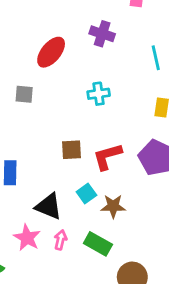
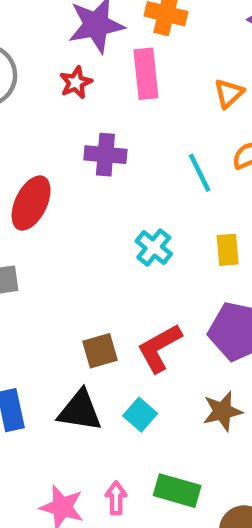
cyan cross: (99, 94) -> (154, 247), moved, turned -30
black triangle: (49, 206) -> (80, 411), moved
brown star: (113, 206) -> (222, 411), moved

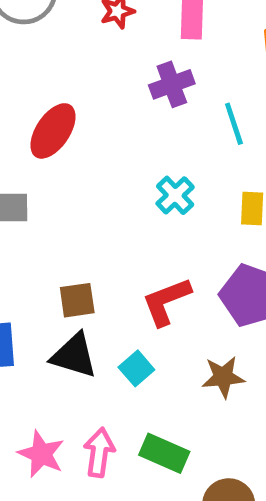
purple cross: (105, 155) -> (172, 84), moved, turned -33
brown square: (100, 351) -> (77, 300), moved
pink arrow: (116, 498) -> (99, 452), size x1.4

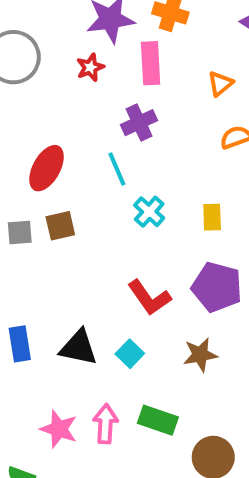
cyan line: (234, 124) -> (117, 169), moved
brown square: (77, 300) -> (60, 226), moved
red L-shape: (166, 301) -> (149, 298), turned -99

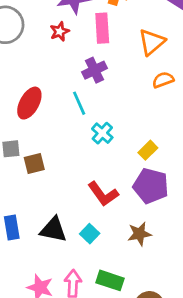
orange triangle: (220, 84) -> (152, 42), size x1.5
yellow rectangle: (212, 217) -> (148, 150), moved, turned 48
brown square: (60, 226) -> (34, 163), moved

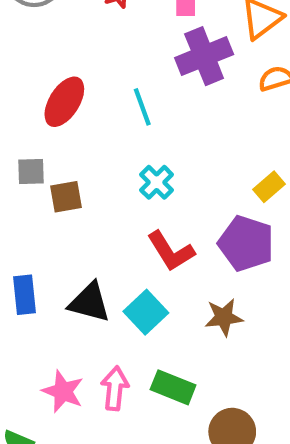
purple cross: (94, 70) -> (204, 56), moved, size x1.4
cyan cross: (102, 133) -> (157, 182), moved
yellow rectangle: (148, 150) -> (269, 187), moved
cyan square: (90, 234) -> (146, 312), size x1.4

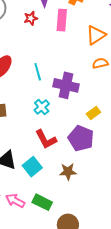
purple cross: (204, 56) -> (66, 85), moved, turned 30
pink arrow: (115, 388) -> (15, 201), turned -72

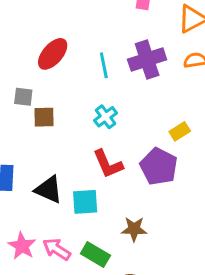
purple cross: (66, 85) -> (147, 60), moved, turned -35
cyan square: (32, 167) -> (85, 202), turned 30
brown star: (68, 172) -> (134, 229), moved

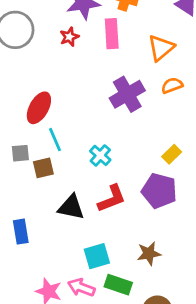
cyan line: (104, 65) -> (55, 140), moved
red L-shape: (108, 164) -> (112, 199), turned -76
black triangle: (49, 190) -> (71, 207), moved
cyan square: (85, 202) -> (97, 256), moved

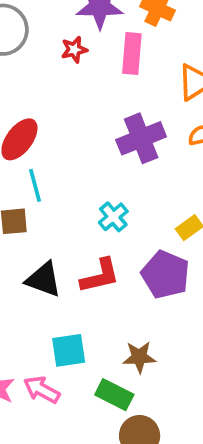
cyan cross: (100, 155) -> (113, 217), moved
green rectangle: (118, 285) -> (114, 395), moved

